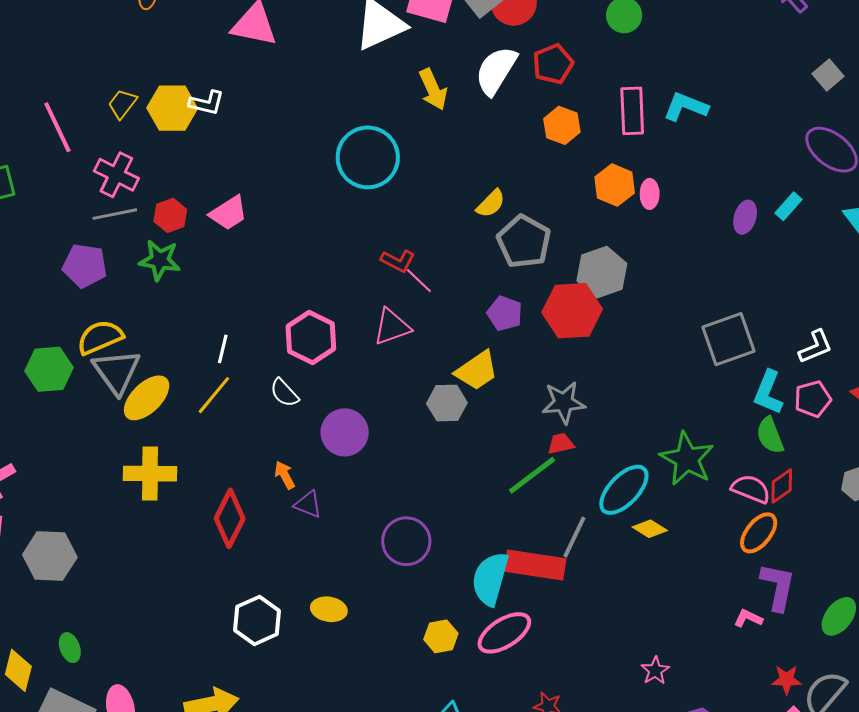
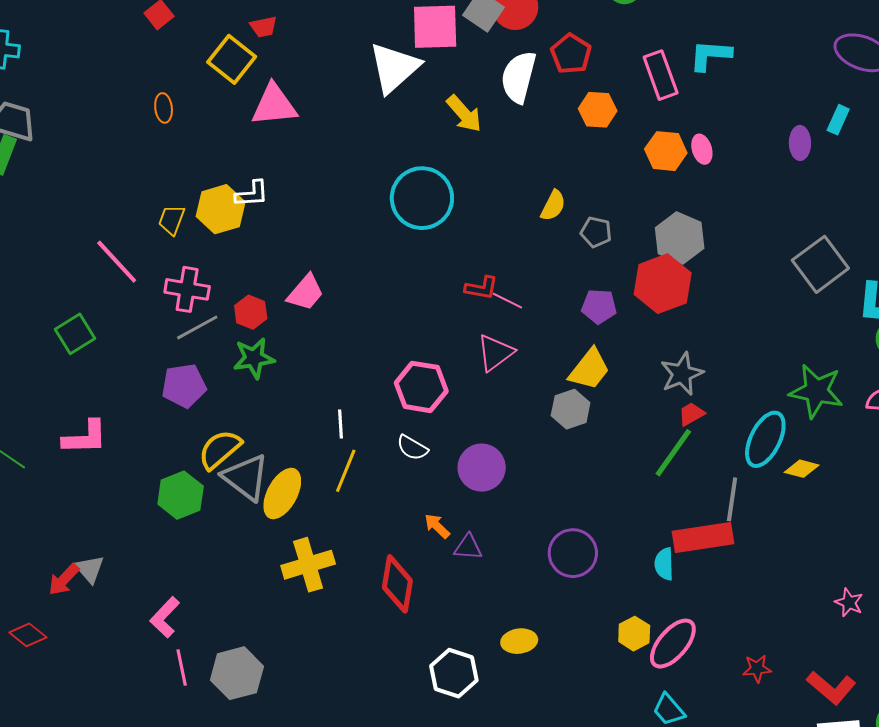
gray pentagon: (524, 242) -> (596, 232), size x0.6
cyan semicircle: (490, 579) -> (664, 564), size x0.6
pink ellipse: (504, 633) -> (673, 644), moved

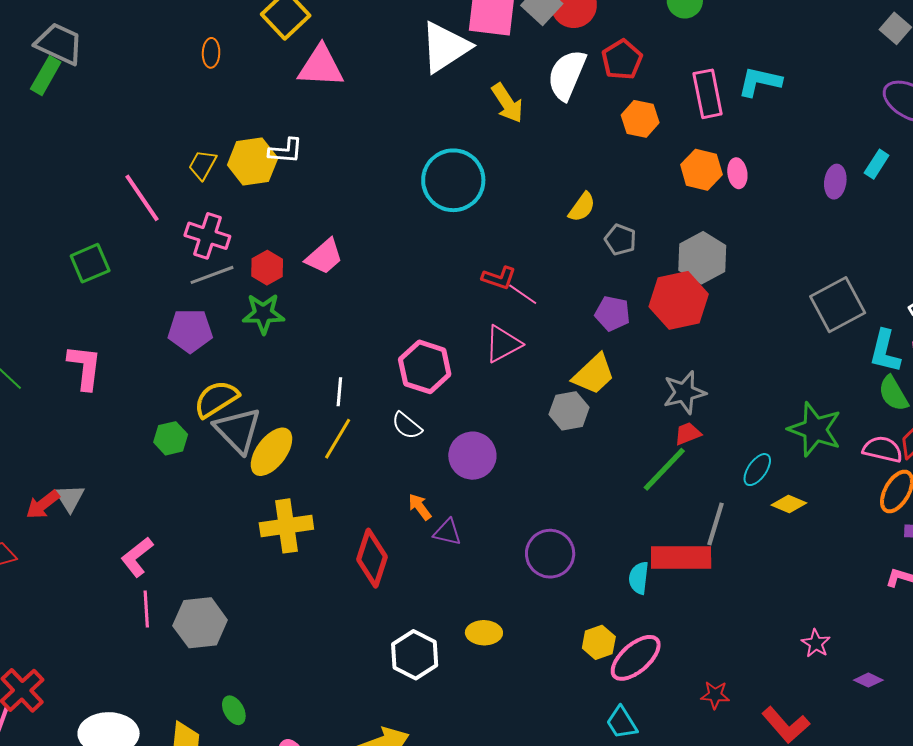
pink L-shape: (85, 437) -> (85, 367), turned -90
cyan ellipse: (765, 439) -> (757, 470), size x0.6
green hexagon: (181, 495) -> (171, 438), size x0.7

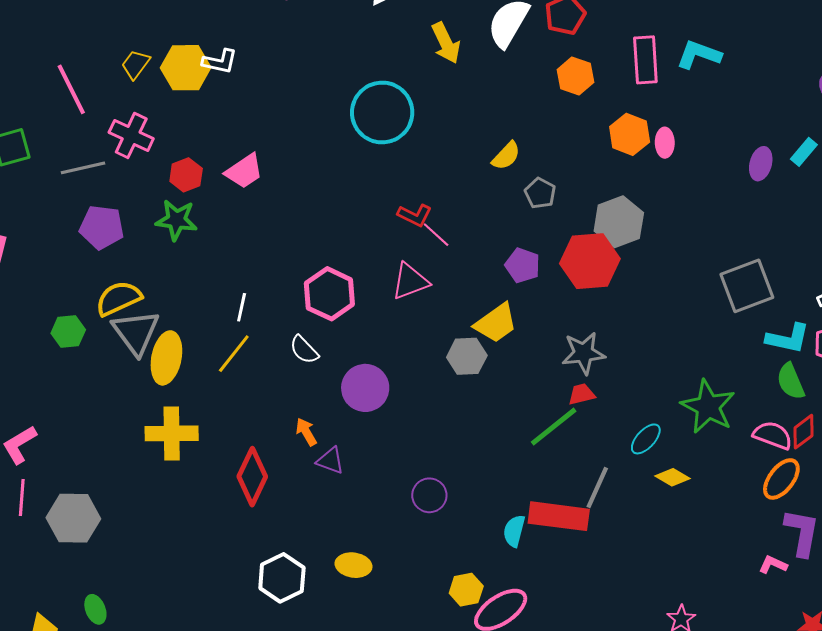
gray line: (212, 275) -> (83, 168), moved
cyan L-shape: (885, 351) -> (788, 338), turned -99
yellow ellipse: (271, 452) -> (166, 358), turned -33
purple circle: (550, 554) -> (429, 495), size x0.7

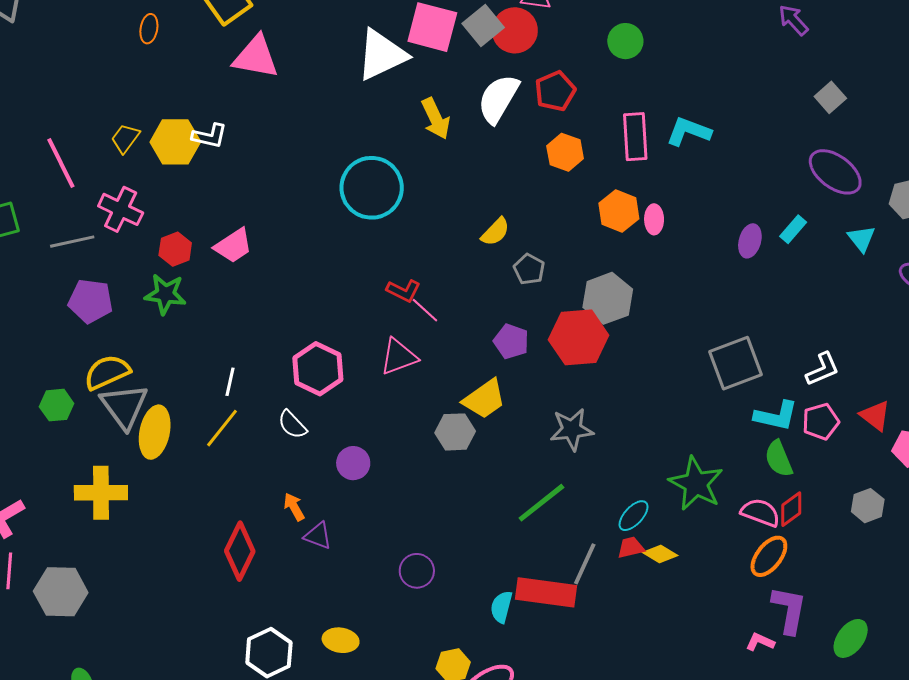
purple circle: (365, 388) -> (353, 463), size x0.7
red trapezoid: (582, 394) -> (631, 548), moved
yellow cross: (172, 433) -> (101, 493), moved

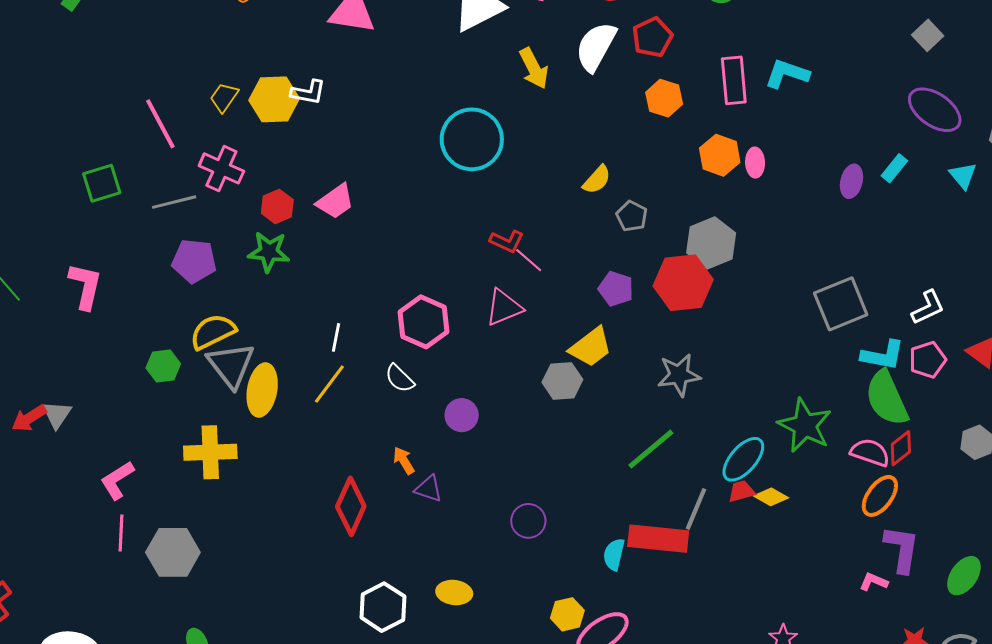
green semicircle: (779, 459) -> (887, 398), size x1.5
cyan ellipse: (634, 516) -> (743, 459), size x1.4

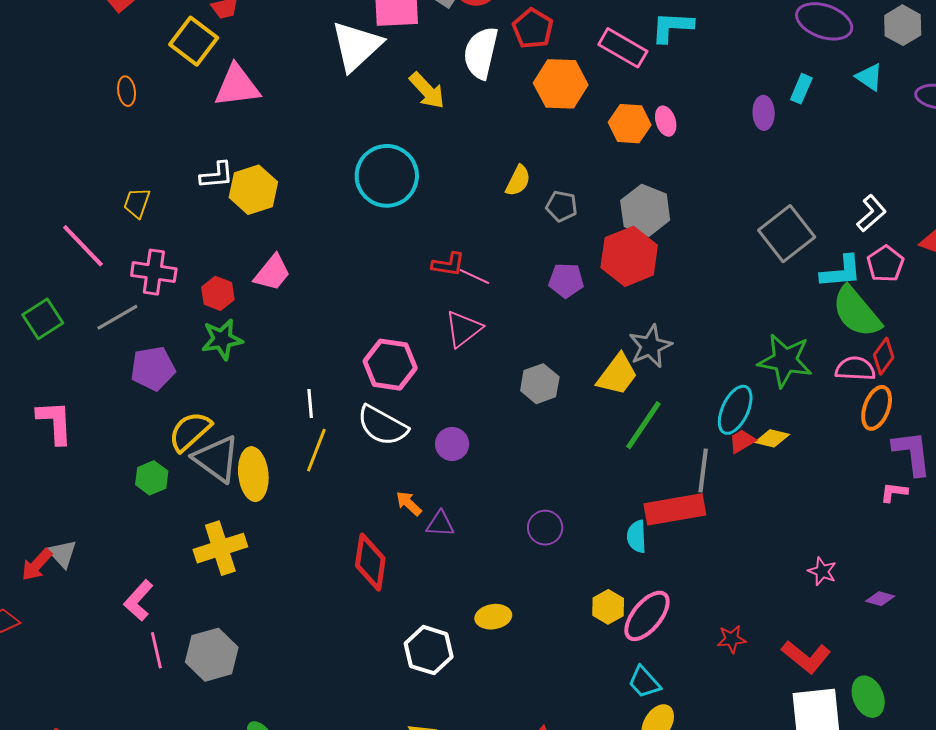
pink rectangle: (734, 80) -> (623, 48), turned -39
orange hexagon: (664, 98) -> (561, 84), size x1.4
yellow hexagon: (274, 99) -> (253, 190), moved
yellow trapezoid: (591, 347) -> (617, 375), moved
white semicircle: (400, 378) -> (382, 426), size x1.6

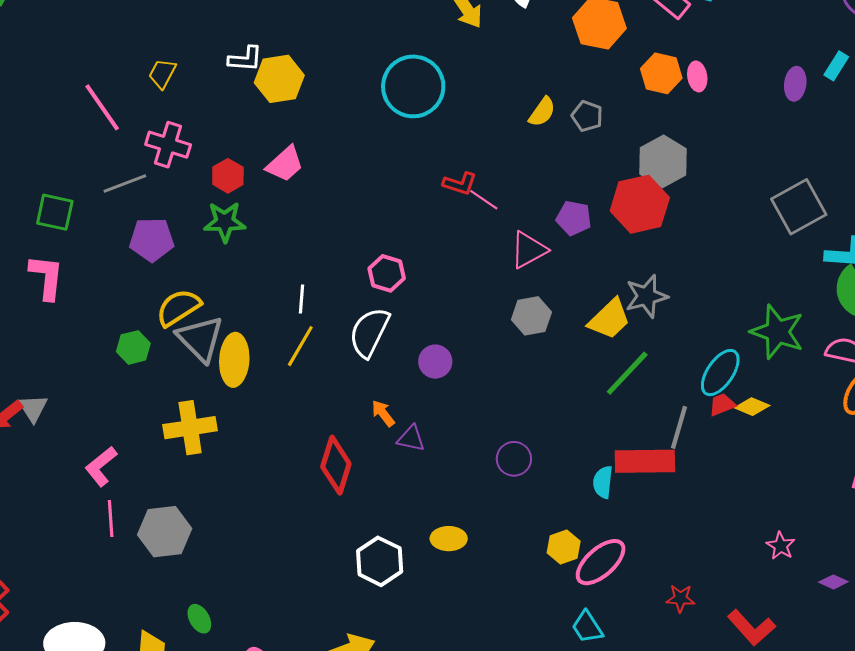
gray pentagon: (562, 206) -> (587, 116), moved
green square: (43, 319) -> (55, 212), moved, turned 36
pink triangle: (463, 329) -> (529, 250), moved
pink hexagon: (390, 365) -> (387, 273), size x0.7
white semicircle: (382, 426) -> (369, 332), turned 78

